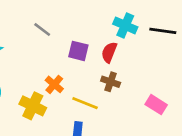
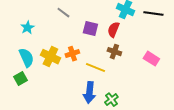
orange cross: (54, 84) -> (72, 54), turned 32
pink rectangle: (156, 105) -> (151, 59), moved
yellow cross: (33, 106) -> (50, 57), moved

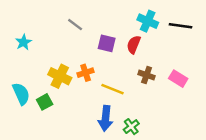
cyan star: (27, 28) -> (23, 42), moved
brown cross: (114, 52) -> (147, 75), moved
cyan semicircle: (26, 58) -> (21, 94), moved
green square: (20, 79) -> (45, 102), moved

